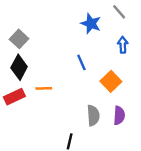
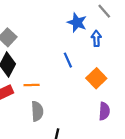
blue arrow: (123, 45) -> (96, 38), moved
gray semicircle: (93, 115) -> (37, 111), moved

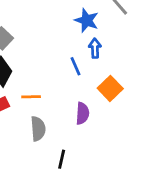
blue arrow: (96, 38) -> (95, 48), moved
purple semicircle: (104, 111) -> (82, 113), moved

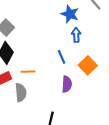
blue line: (75, 66) -> (62, 57), moved
gray semicircle: (38, 129) -> (21, 93), moved

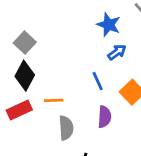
blue arrow: (76, 35) -> (117, 52), turned 56
gray semicircle: (21, 93) -> (66, 128), moved

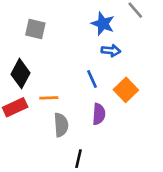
gray square: (25, 43) -> (35, 29), moved, turned -30
blue arrow: (117, 52) -> (111, 51), turned 42

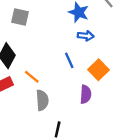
orange line: (49, 98) -> (32, 77), turned 42
purple semicircle: (99, 114) -> (86, 94), moved

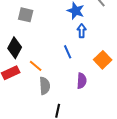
blue arrow: (86, 36) -> (82, 31), turned -96
orange square: (99, 70) -> (103, 60), moved

